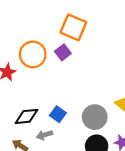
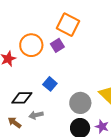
blue square: (58, 114) -> (50, 84), moved

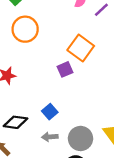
orange circle: (31, 45) -> (25, 29), moved
gray arrow: (36, 115) -> (50, 137), moved

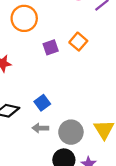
orange square: (81, 48) -> (78, 42), size x0.7
purple square: (65, 69) -> (51, 47), moved

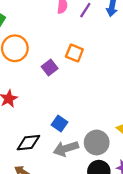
gray arrow: (40, 128) -> (66, 148), size x1.5

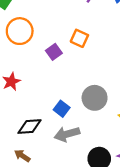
gray circle: (97, 142) -> (95, 98), moved

